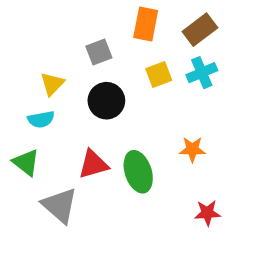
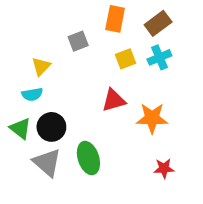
black circle: (106, 101) -> (51, 127), moved
orange star: (192, 149) -> (152, 118), size x1.5
red triangle: (93, 164) -> (114, 100), moved
green ellipse: (138, 172) -> (88, 158), moved

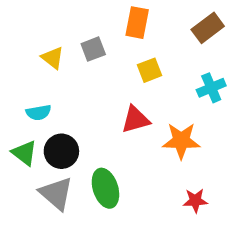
brown rectangle: (158, 23) -> (208, 28), moved
cyan cross: (159, 57) -> (211, 88), moved
yellow triangle: (41, 66) -> (53, 58), moved, turned -36

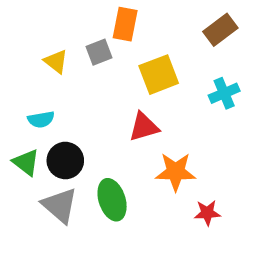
orange rectangle: (137, 23) -> (125, 24), moved
yellow square: (150, 70) -> (159, 75), size x1.5
orange star: (181, 141) -> (176, 172), moved

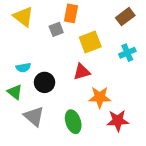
yellow triangle: (56, 61) -> (23, 17), moved, size x1.5
black circle: (65, 161) -> (45, 82), moved
green ellipse: (112, 200) -> (73, 122), moved
red star: (207, 213) -> (118, 121), size x1.5

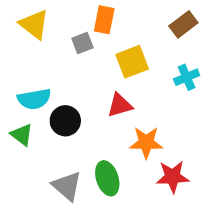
cyan semicircle: (23, 68) -> (34, 99), size x1.5
gray triangle: (34, 116) -> (67, 186), moved

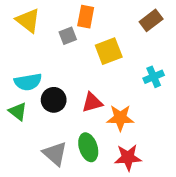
cyan cross: (187, 77) -> (154, 77), moved
red triangle: (120, 105) -> (92, 102), moved
red star: (173, 177) -> (128, 158), moved

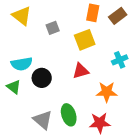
orange rectangle: (86, 17) -> (93, 13), moved
red triangle: (92, 102) -> (81, 71), moved
orange star: (120, 118) -> (107, 92), moved

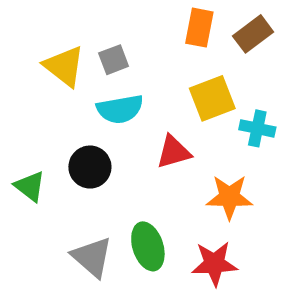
yellow triangle: (22, 16) -> (64, 66), moved
yellow square: (85, 40) -> (212, 98), moved
cyan cross: (120, 60) -> (257, 128), turned 35
cyan semicircle: (22, 64) -> (120, 109), moved

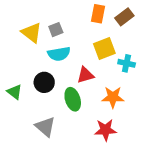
green ellipse: (148, 246) -> (73, 99), moved

